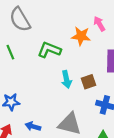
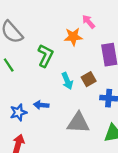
green L-shape: (49, 50) -> (45, 56), turned 105
blue arrow: (33, 126) -> (41, 105), moved

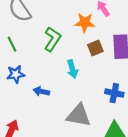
brown square: (89, 79) -> (95, 48), moved
blue star: (18, 112) -> (16, 74), moved

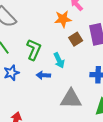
green L-shape: (52, 39) -> (34, 50), moved
blue arrow: (41, 91) -> (43, 75), moved

